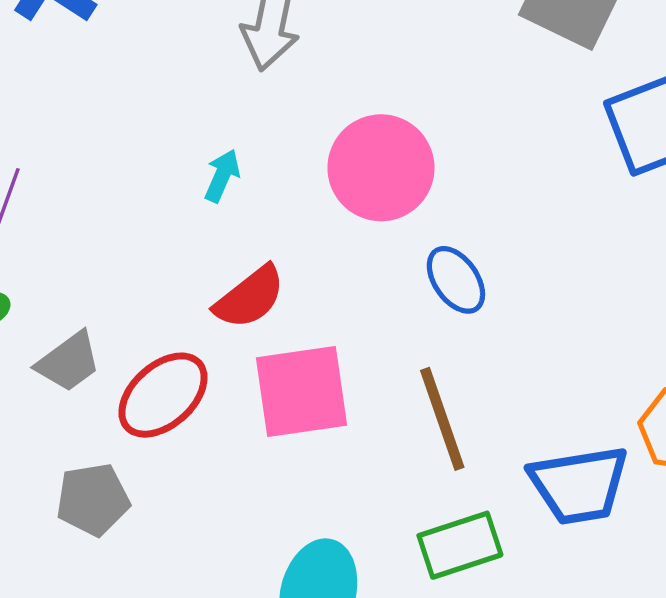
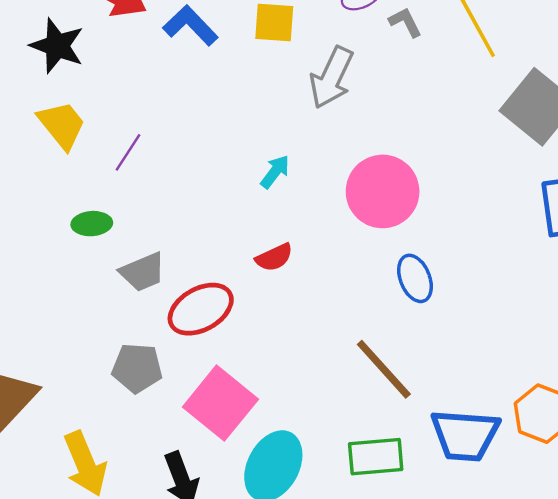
red semicircle: (250, 297) -> (274, 257), size x0.7
pink square: (302, 391) -> (220, 403), moved, turned 34
brown line: (442, 419) -> (384, 369), turned -36

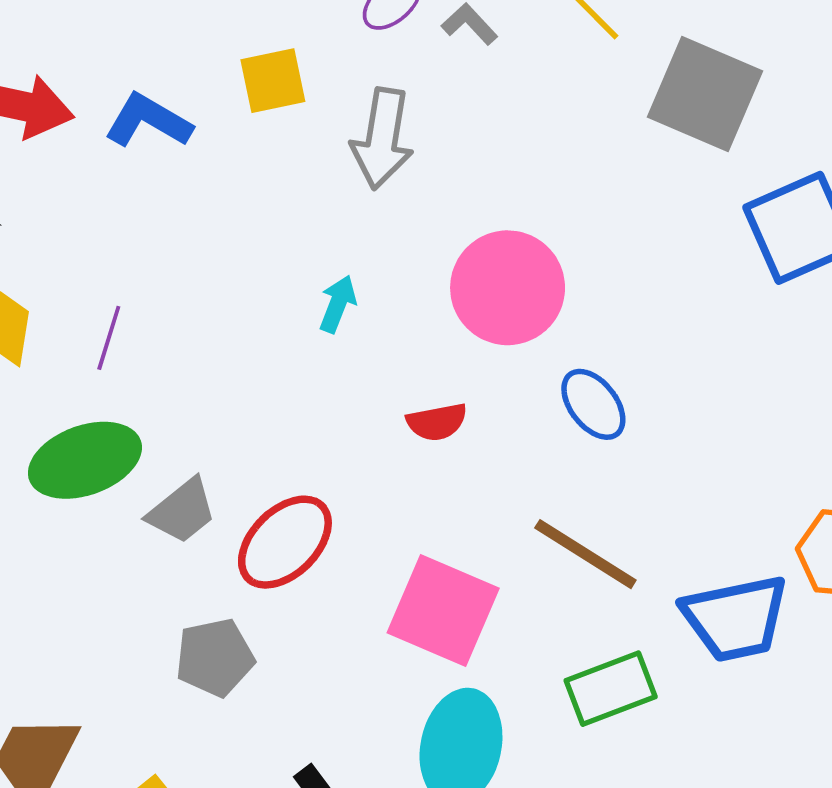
green ellipse: (92, 224) -> (85, 460), size x1.8
red semicircle: (274, 257) -> (437, 422), moved, turned 30
pink square: (220, 403) -> (443, 610), moved

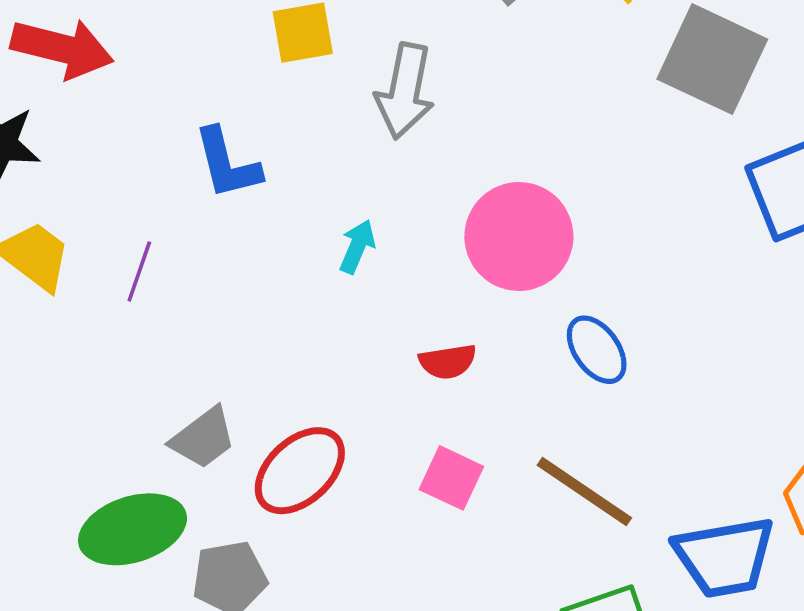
blue L-shape: (148, 121) -> (227, 164), moved, turned -136
green ellipse: (85, 460) -> (133, 529), moved
pink square: (443, 610) -> (451, 478), moved, size x0.6

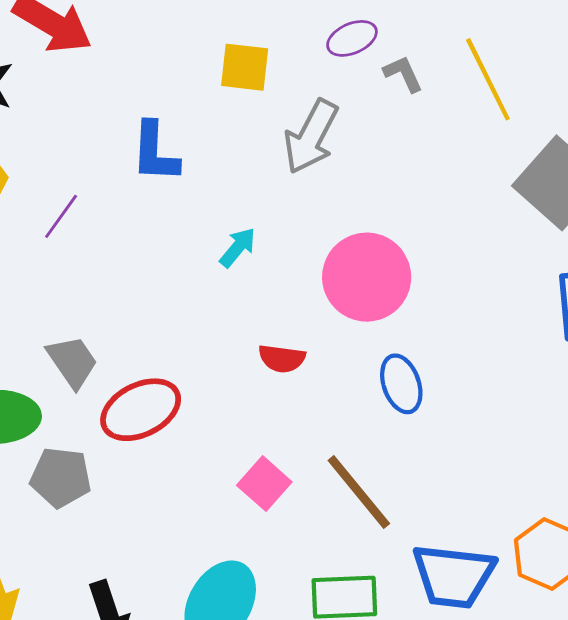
gray trapezoid: (203, 438) -> (72, 362), turned -104
pink square: (451, 478) -> (264, 484), moved

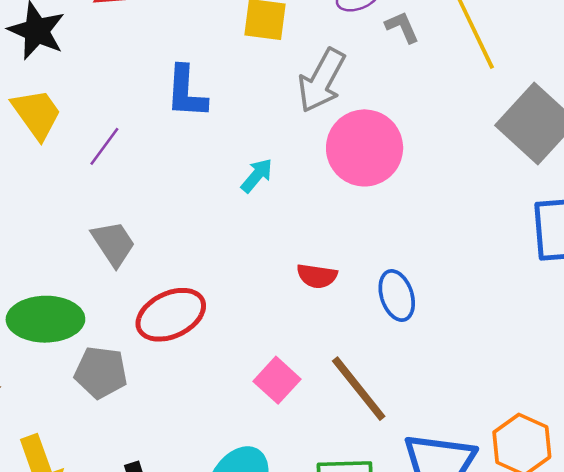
pink circle: (367, 277) -> (365, 148), moved
red semicircle: (282, 359) -> (317, 276), moved
gray trapezoid: (72, 362) -> (113, 244), moved

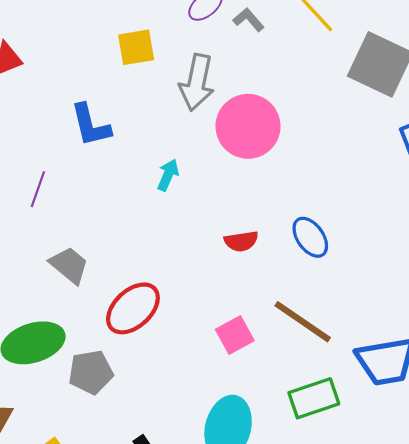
pink square: (277, 380) -> (235, 335), turned 36

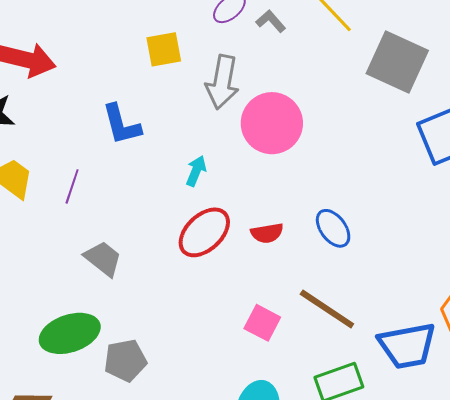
red ellipse: (133, 308) -> (204, 232), moved
pink square: (235, 335) -> (262, 323), turned -33

